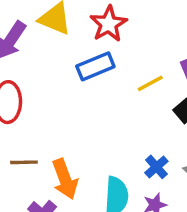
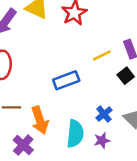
blue rectangle: (95, 66) -> (66, 80), moved

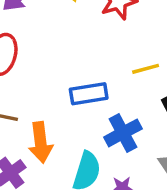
blue cross: (104, 114) -> (123, 133), moved, size x1.5

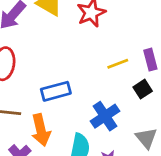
blue rectangle: (89, 94) -> (56, 91), moved

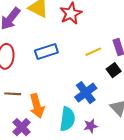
blue rectangle: (56, 91) -> (46, 51), moved

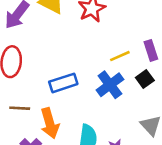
blue rectangle: (46, 51) -> (63, 83), moved
blue cross: (86, 93) -> (110, 85), moved

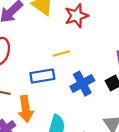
yellow line: (120, 56) -> (61, 53), moved

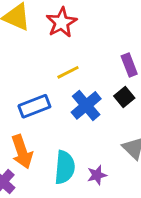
yellow line: (61, 53) -> (68, 72), moved

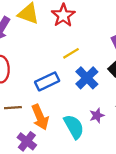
cyan semicircle: (65, 167) -> (74, 127), turned -30
purple star: (97, 175) -> (97, 116), moved

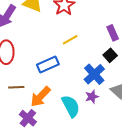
blue cross: (87, 78) -> (94, 74), moved
orange arrow: (40, 117) -> (40, 97), turned 65

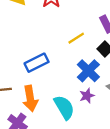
yellow line: (70, 40) -> (76, 38), moved
orange arrow: (40, 97) -> (30, 98), turned -50

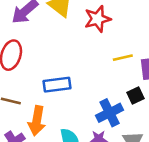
yellow line: (76, 38) -> (123, 58), moved

